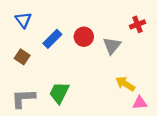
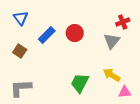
gray triangle: (112, 46) -> (112, 41), moved
green trapezoid: (59, 93) -> (80, 83), moved

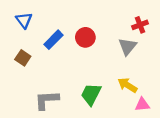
gray L-shape: (21, 88) -> (47, 100), moved

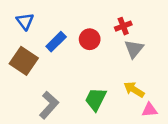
red cross: (140, 25) -> (123, 26), moved
brown square: (23, 58) -> (24, 61), size x1.6
gray L-shape: (47, 100) -> (49, 105), turned 135

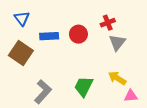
blue rectangle: (56, 42) -> (49, 36), turned 42

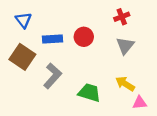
red cross: (108, 23) -> (122, 17), moved
green trapezoid: (84, 86) -> (89, 93), turned 80
gray L-shape: (43, 92) -> (52, 76), moved

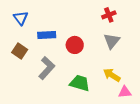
red circle: (84, 37) -> (75, 45), moved
brown square: (22, 57) -> (20, 51), size x0.7

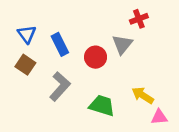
blue triangle: (21, 18) -> (27, 34), moved
blue rectangle: (47, 35) -> (60, 44), turned 66
gray triangle: (112, 41) -> (122, 44), moved

